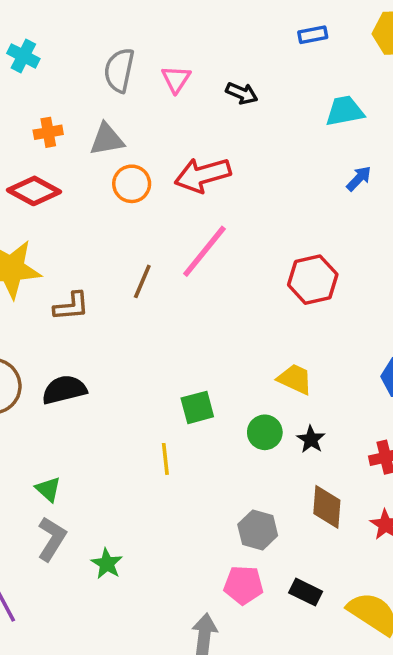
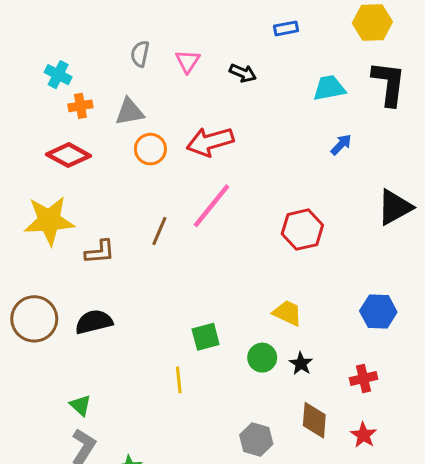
blue rectangle: (313, 35) -> (286, 28), moved
cyan cross: (23, 56) -> (58, 75), moved
gray semicircle: (119, 70) -> (140, 54), size x0.7

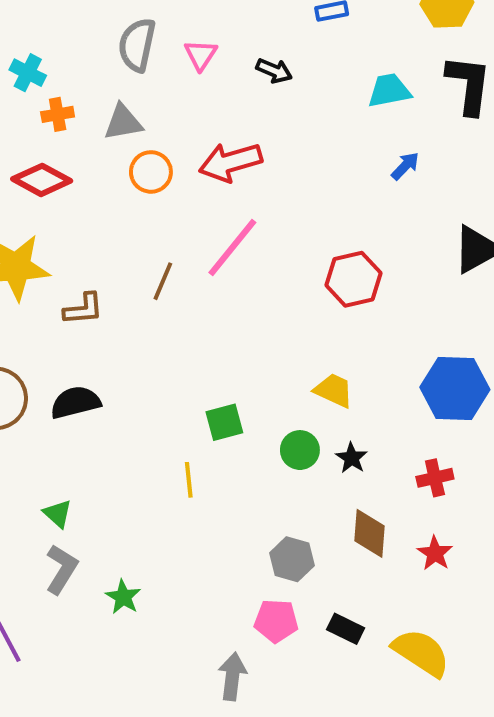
gray semicircle: (140, 54) -> (137, 45), size x1.5
blue hexagon: (378, 311) -> (455, 388), size x1.4

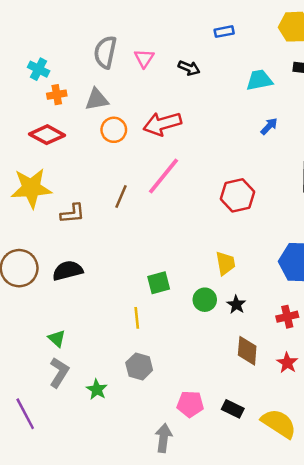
yellow trapezoid: (334, 390) -> (225, 263), turned 55
gray hexagon: (292, 559) -> (139, 366), moved

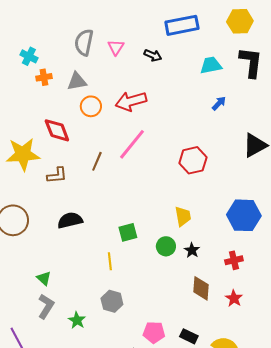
blue rectangle: (224, 32) -> (182, 25), size x2.0
red diamond: (47, 135) -> (57, 130), moved, turned 40
black semicircle: (68, 271) -> (70, 220), moved

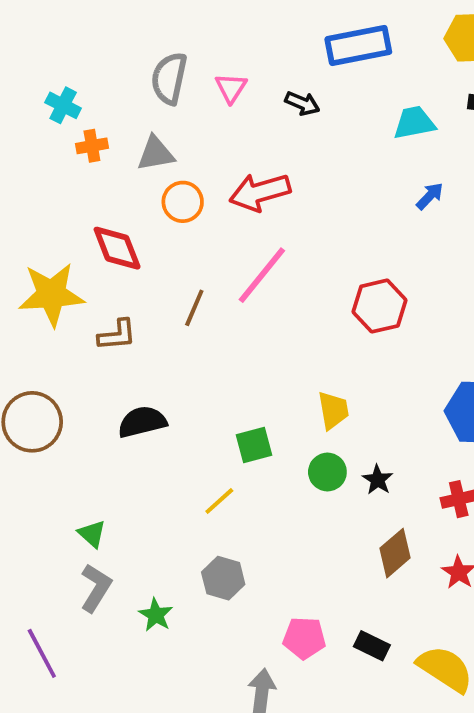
yellow trapezoid: (183, 216) -> (333, 410), moved
yellow line: (110, 261) -> (219, 501), turned 54
brown diamond: (201, 288) -> (395, 553), turned 45

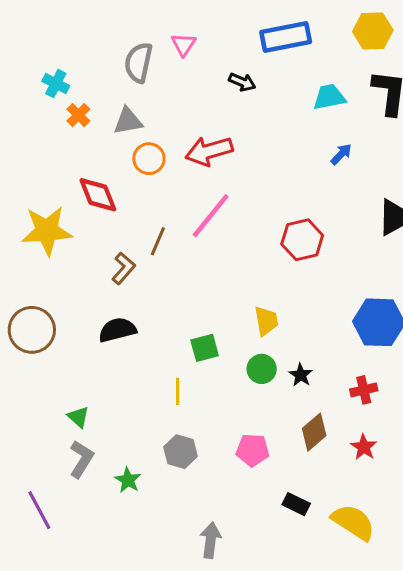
pink triangle: (231, 88) -> (184, 44), moved
orange cross: (92, 146) -> (78, 115), turned -35
brown L-shape: (117, 335) -> (123, 268), moved, turned -44
yellow line: (219, 501) -> (178, 391), turned -48
pink pentagon: (304, 638) -> (253, 450), moved

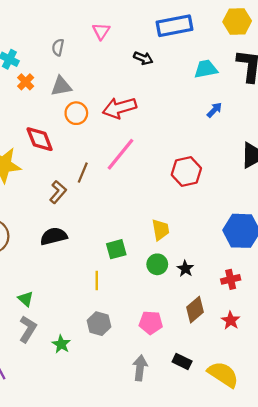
gray semicircle: (138, 62) -> (58, 47), moved, size x0.6
gray arrow: (211, 540) -> (140, 368), moved

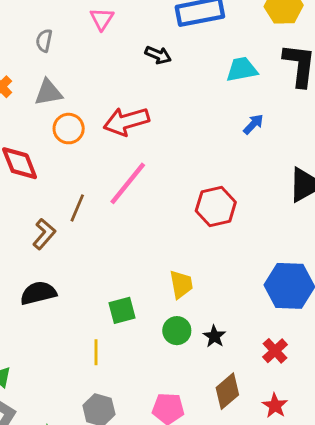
red cross: (231, 279) -> (275, 351), turned -30

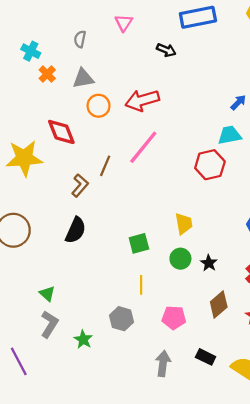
cyan trapezoid: (242, 69) -> (230, 135), moved
black semicircle: (38, 293) -> (76, 230), turned 128
yellow line: (96, 352) -> (141, 285), moved

